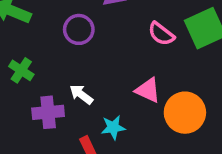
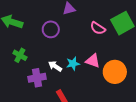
cyan star: (113, 127) -> (73, 64), moved

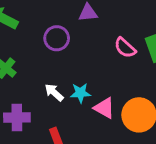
pink triangle: (93, 61) -> (104, 108), moved
purple cross: (37, 78) -> (17, 118), moved

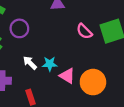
purple circle: (57, 38) -> (19, 28), moved

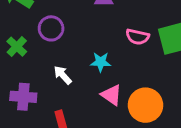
pink semicircle: (84, 31) -> (137, 37), turned -35
cyan star: (50, 64) -> (101, 62), moved

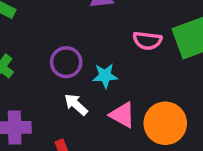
purple circle: (51, 28) -> (66, 62), moved
white arrow: (63, 75) -> (76, 105), moved

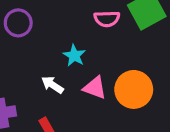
purple circle: (66, 62) -> (18, 23), moved
cyan star: (105, 76) -> (74, 55), turned -30

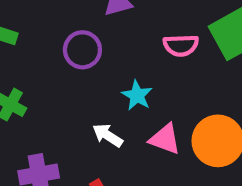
purple circle: (18, 23) -> (82, 50), moved

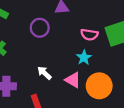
cyan star: (137, 95) -> (84, 58), moved

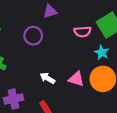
cyan star: (84, 58) -> (102, 52), moved

